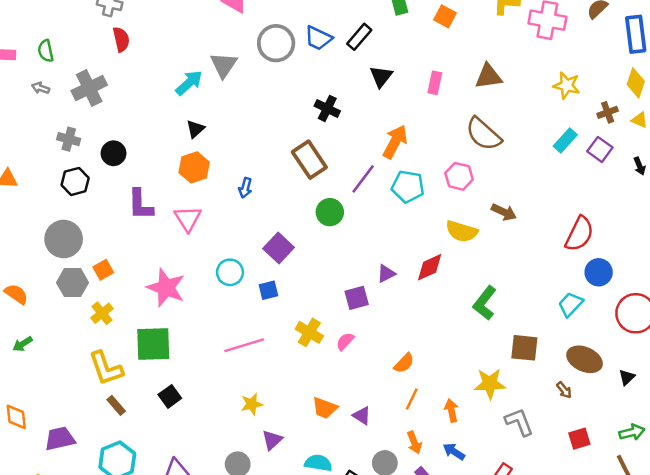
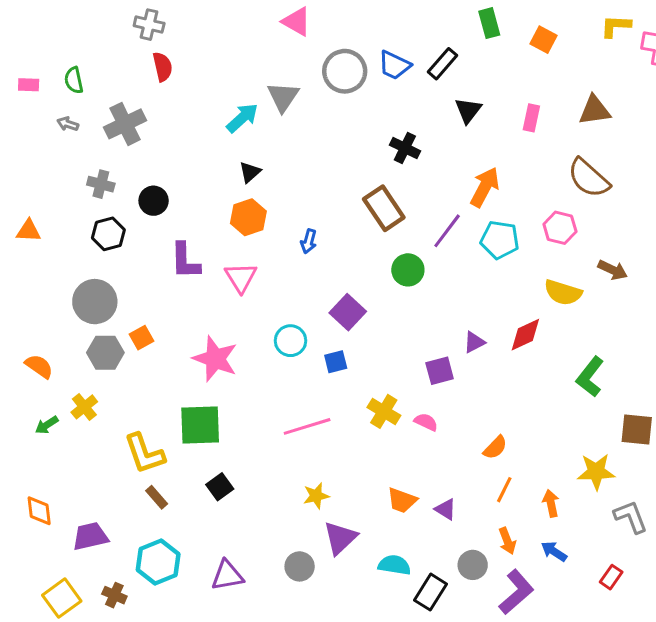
yellow cross: (102, 313) -> (84, 407), moved
pink semicircle: (345, 341) -> (426, 422), turned 72
purple triangle: (272, 440) -> (340, 538), size x1.4

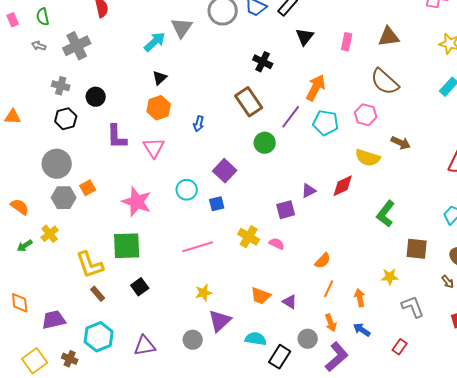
pink rectangle: (29, 85) -> (13, 20), turned 64
yellow star: (596, 472) -> (390, 277), size x0.7

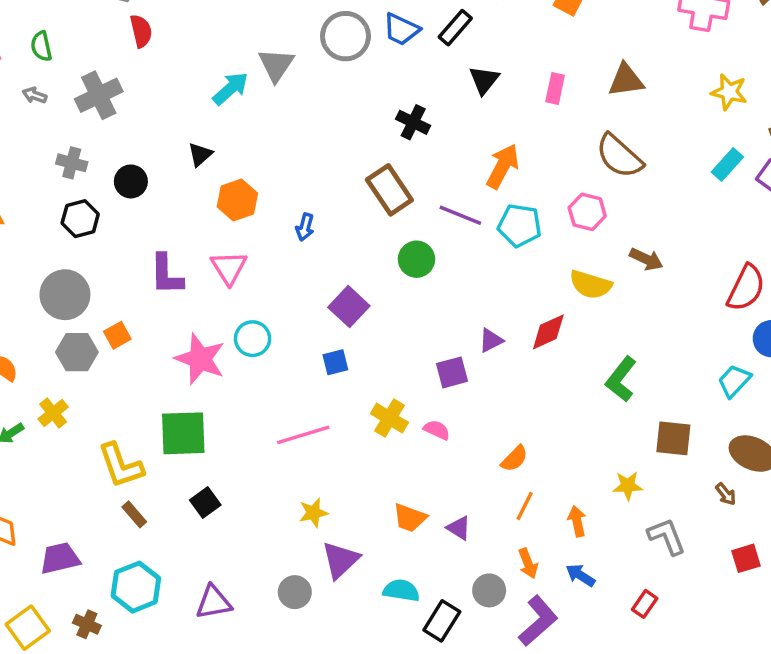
black triangle: (160, 78) -> (200, 154), moved
purple line: (291, 117) -> (460, 215), turned 75
purple L-shape: (117, 137) -> (166, 274), moved
cyan circle: (187, 190) -> (253, 339), moved

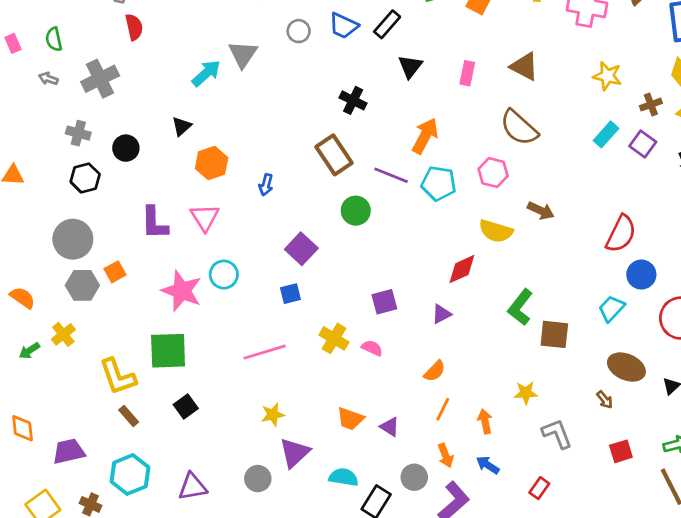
gray circle: (345, 36) -> (299, 31), size x0.6
brown triangle: (626, 80) -> (524, 66), turned 36
purple triangle: (491, 340) -> (441, 314), moved
brown square: (673, 438) -> (554, 334), moved

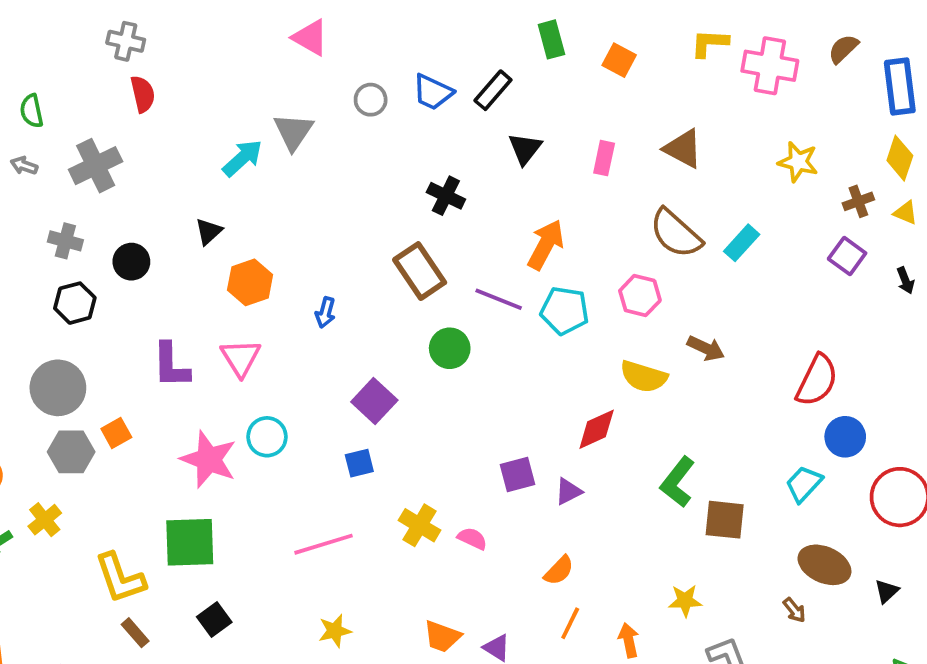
cyan rectangle: (606, 134) -> (742, 243), moved
purple square: (384, 302) -> (517, 474), moved

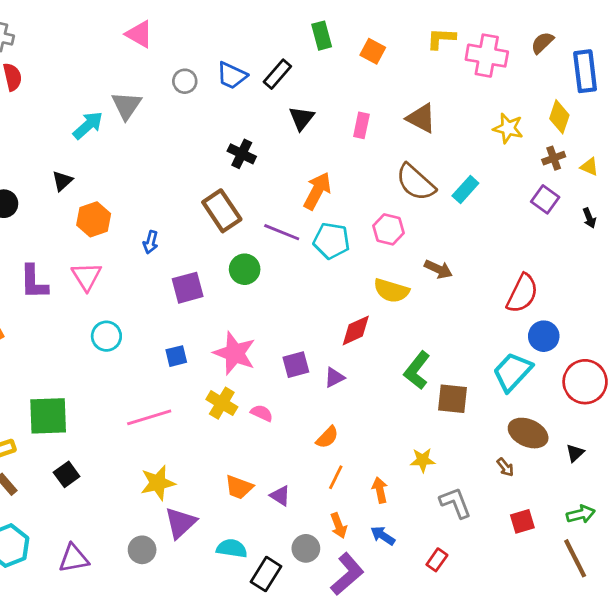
yellow diamond: (900, 158) -> (559, 117), moved
purple square: (374, 401) -> (188, 288), moved, turned 32
pink star: (209, 459) -> (235, 353), moved
cyan trapezoid: (804, 484) -> (512, 372), size x1.4
yellow star: (335, 631) -> (158, 483), size x1.4

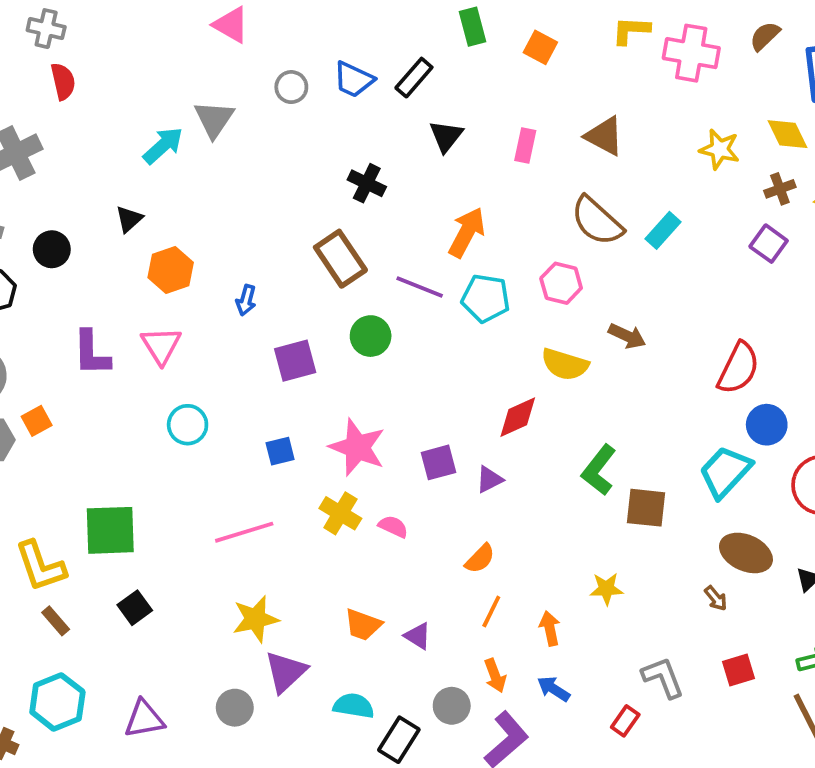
yellow diamond: (559, 117) -> (787, 134), turned -44
gray L-shape: (455, 503) -> (663, 677), moved

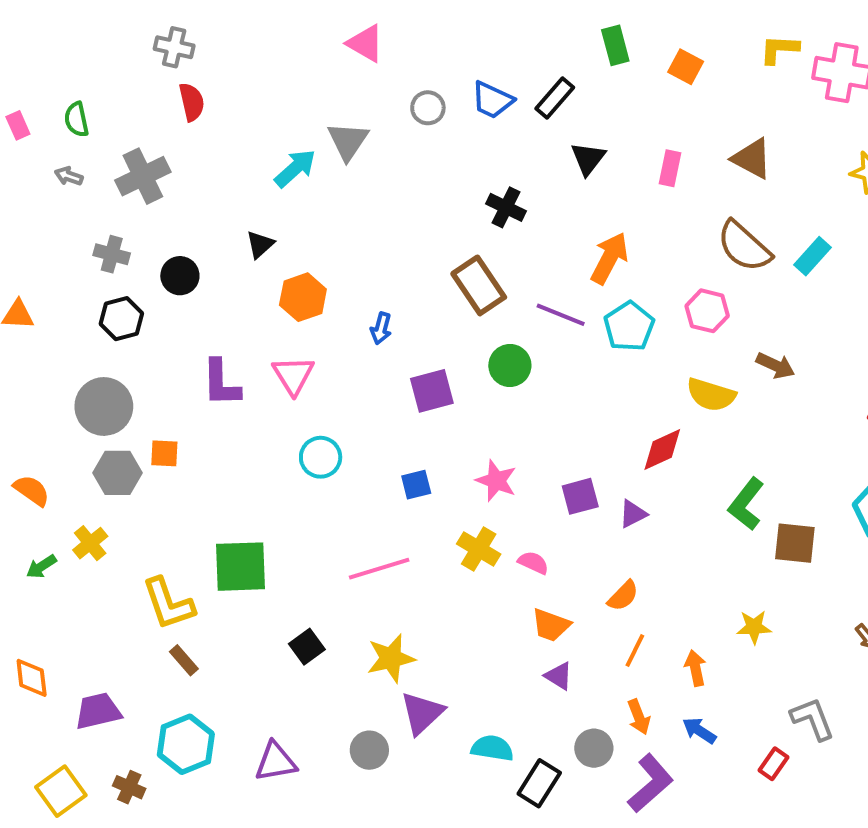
cyan pentagon: (486, 298) -> (629, 326), turned 30
orange square: (37, 421) -> (164, 453), turned 32
pink star: (357, 447) -> (496, 481), size x0.7
black square: (135, 608) -> (307, 647), moved
orange trapezoid: (363, 625) -> (551, 625), moved

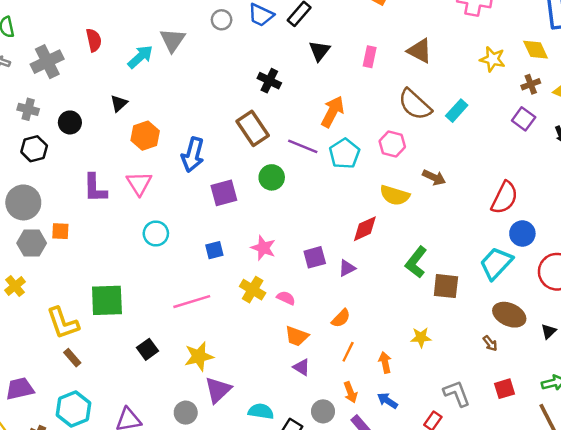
red semicircle: (192, 102) -> (94, 40), moved
blue arrow: (381, 328) -> (193, 155), size x1.8

